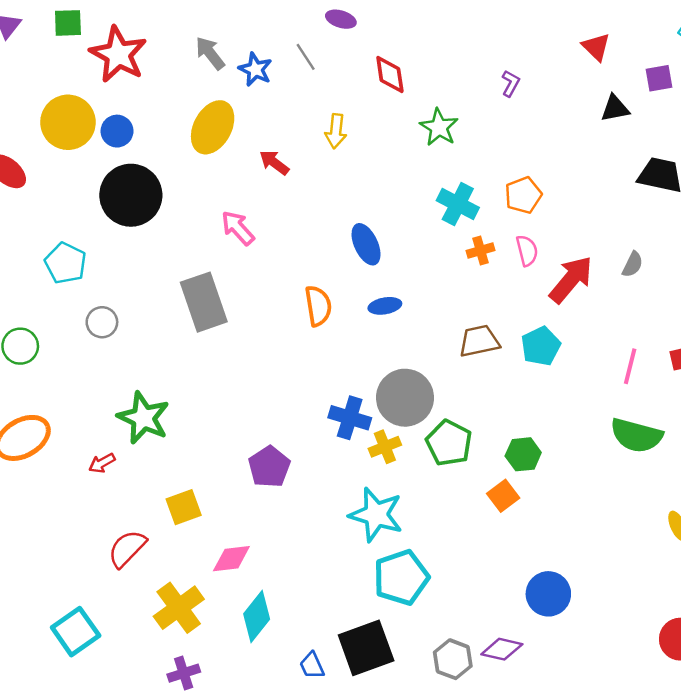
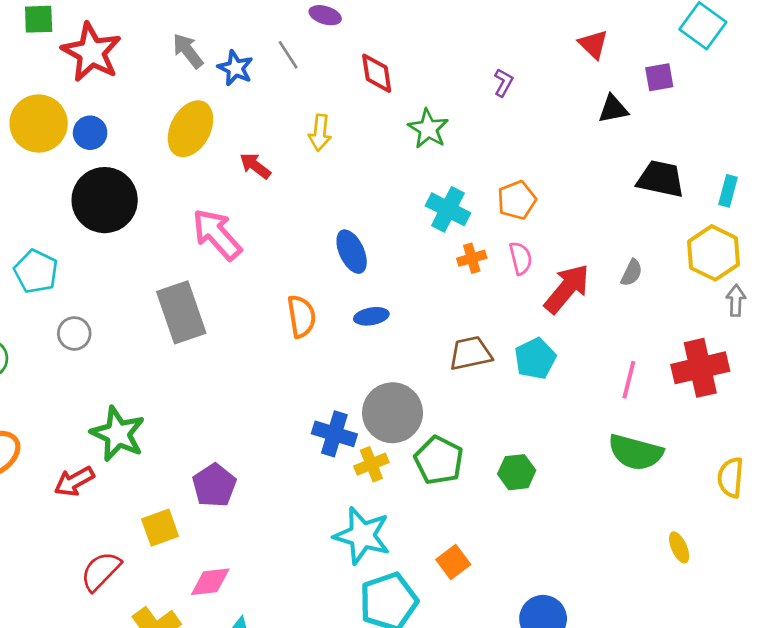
pink arrow: (238, 228) -> (217, 234), size x1.4
red arrow: (102, 463) -> (74, 481), size x1.4
purple pentagon: (269, 467) -> (214, 485), moved
orange square: (503, 496) -> (453, 562), moved

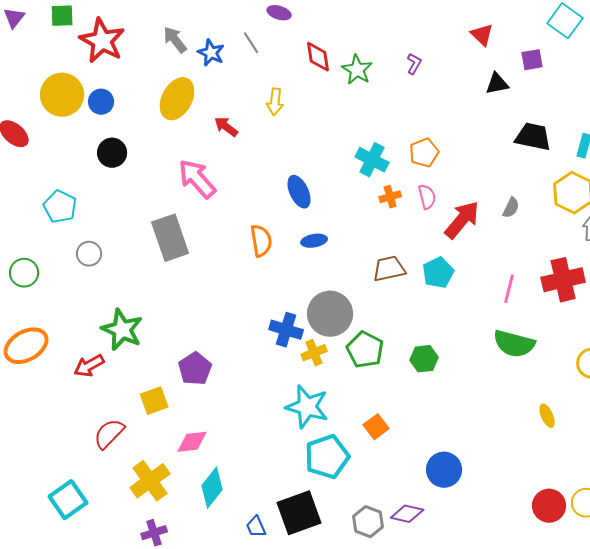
green star: (428, 129) -> (357, 70), moved
black circle: (105, 200) -> (112, 153), size x0.6

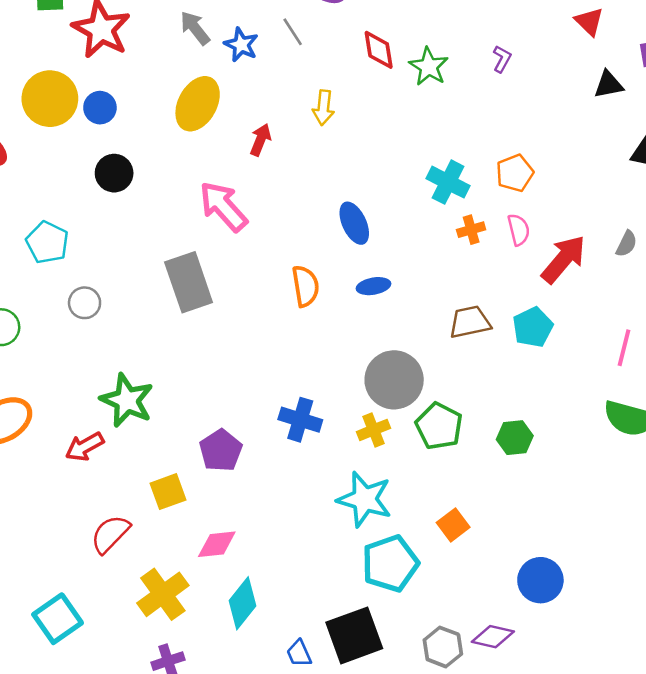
red arrow: (226, 127) -> (260, 140), turned 75
blue cross: (286, 330) -> (300, 420), moved

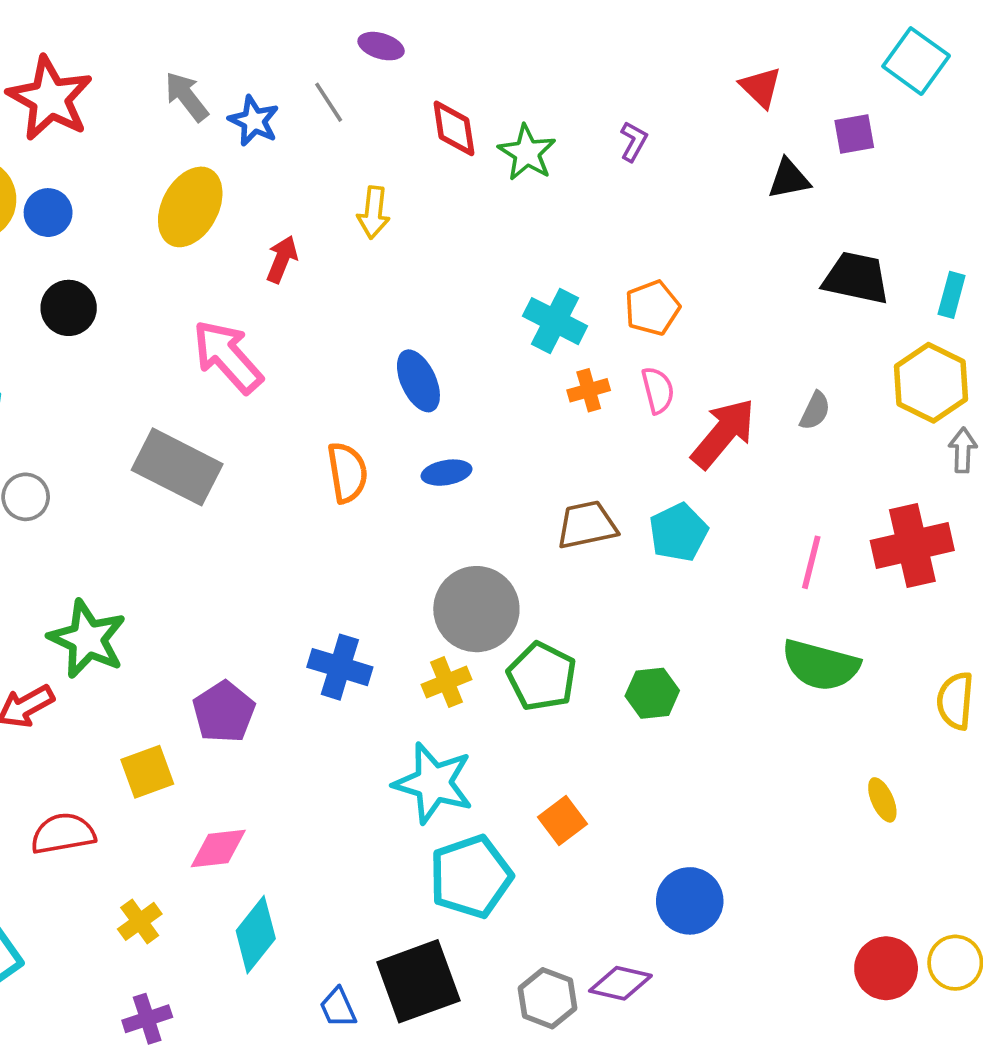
gray rectangle: (189, 282) -> (177, 467), turned -44
red semicircle: (110, 534) -> (63, 834), turned 36
yellow cross: (163, 594) -> (140, 921), size x0.6

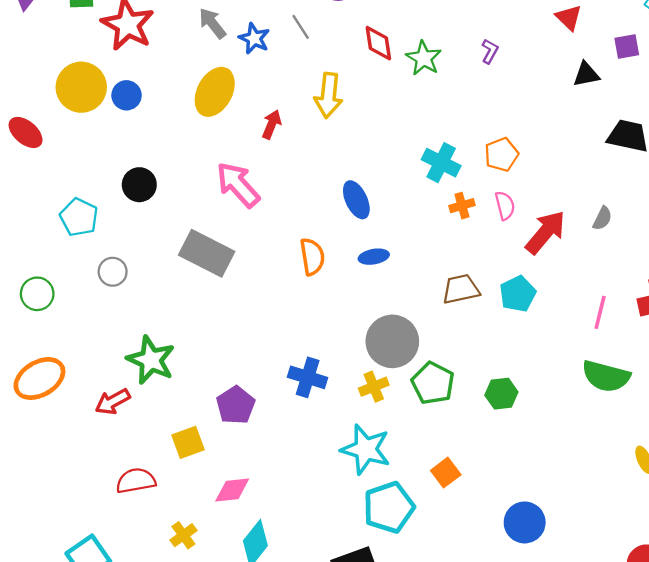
yellow arrow: (374, 213) -> (328, 95), size x1.4
black circle: (69, 308) -> (139, 185), moved

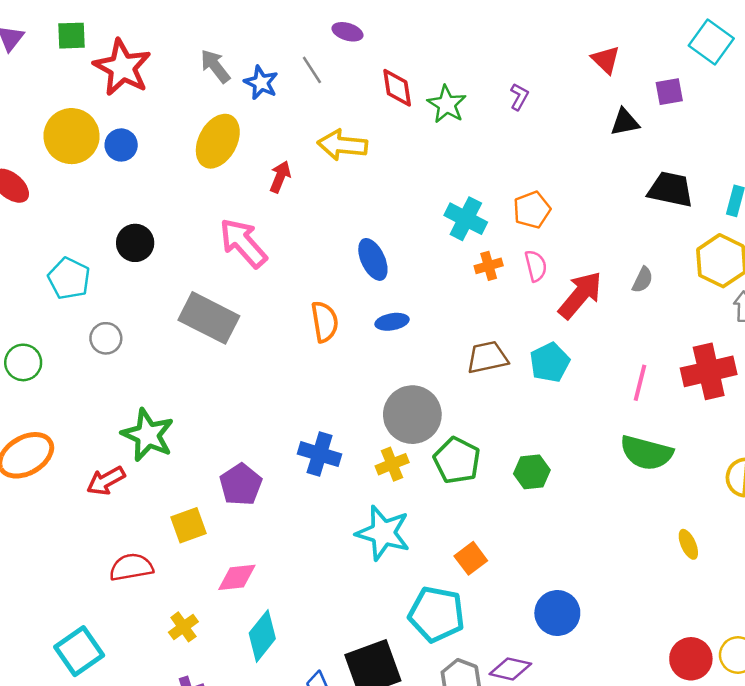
yellow arrow: (328, 95) -> (342, 145), turned 90
cyan pentagon: (389, 507) -> (437, 614), moved, turned 30

